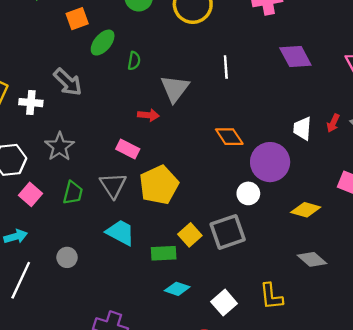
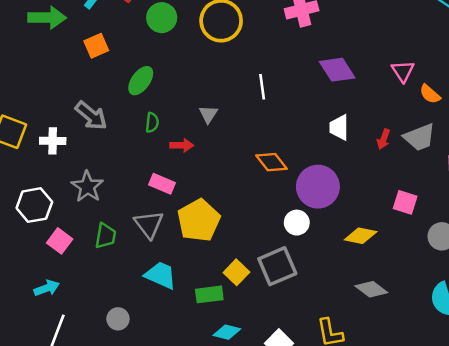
green ellipse: (103, 43) -> (141, 81), moved
green semicircle: (134, 61) -> (152, 122), moved
gray triangle: (175, 89) -> (208, 114), size x0.6
white trapezoid: (302, 128) -> (339, 127), moved
gray circle: (67, 257) -> (118, 319), moved

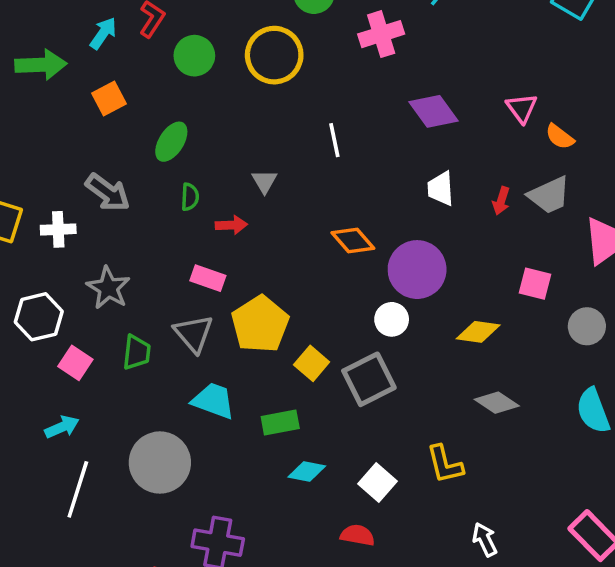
yellow square: (236, 272) -> (312, 363), moved
gray circle: (118, 319) -> (160, 463), size x2.0

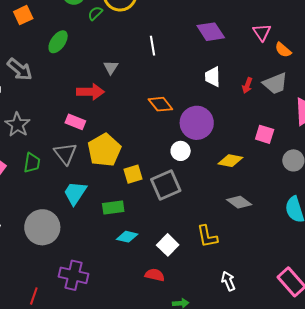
green semicircle: (190, 197) -> (95, 13), moved, turned -140
red arrow: (231, 225) -> (90, 92), size x1.5
yellow square: (312, 363) -> (133, 174), turned 30
cyan trapezoid: (213, 401) -> (75, 193), turned -80

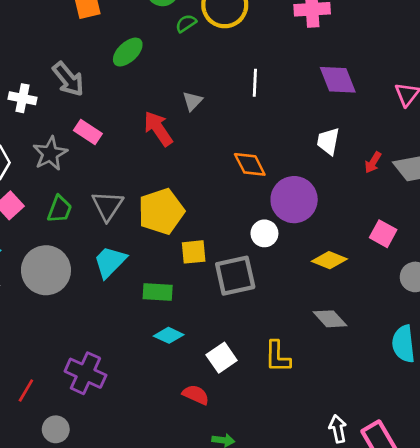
red arrow: (90, 92) -> (158, 129), turned -136
pink rectangle: (75, 122) -> (88, 132), moved
gray circle: (42, 227) -> (46, 270), moved
white arrow: (228, 281) -> (338, 429), moved

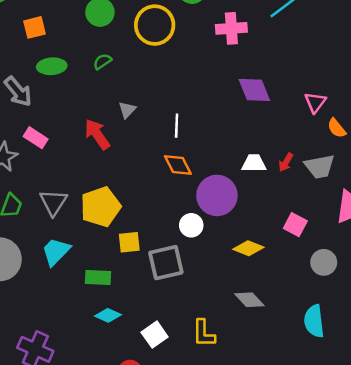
green semicircle: (186, 23) -> (102, 61), moved
green ellipse: (128, 52) -> (52, 66), moved, turned 40
white line: (255, 83) -> (177, 126), moved
white trapezoid: (328, 141) -> (254, 163), moved, turned 80

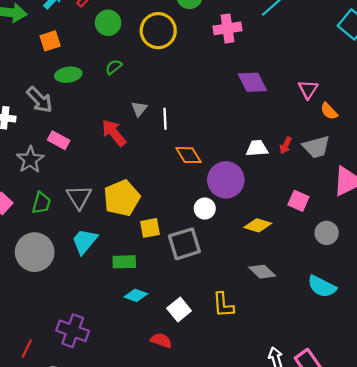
white line: (177, 126) -> (165, 119), moved
cyan semicircle: (314, 321) -> (322, 287), turned -52

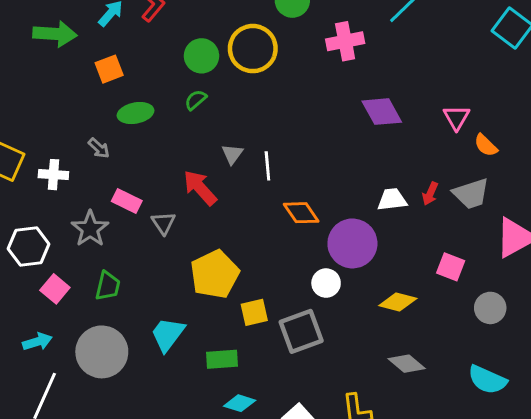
green circle: (108, 23) -> (201, 56), moved
gray arrow: (40, 100) -> (99, 148), size x0.6
gray triangle: (79, 197) -> (163, 223), moved, size x0.7

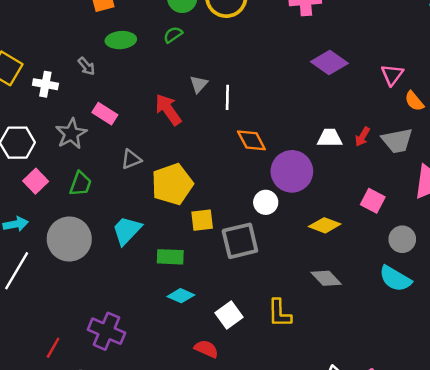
purple diamond: (382, 112) -> (329, 63), turned -32
gray triangle: (163, 223) -> (131, 159), moved, turned 35
cyan semicircle: (487, 380) -> (395, 279), moved

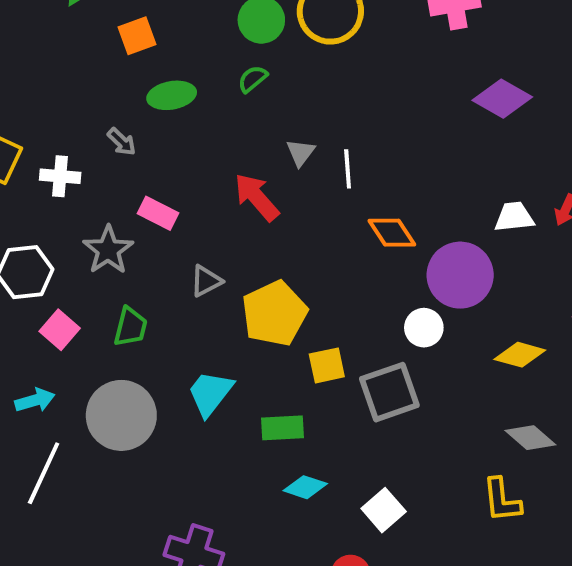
yellow L-shape: (279, 313) -> (502, 500), moved

